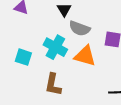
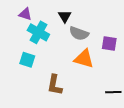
cyan cross: (55, 47) -> (38, 32), moved

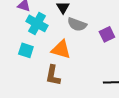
purple square: (109, 44) -> (107, 34), turned -35
orange triangle: (84, 59) -> (61, 49), moved

